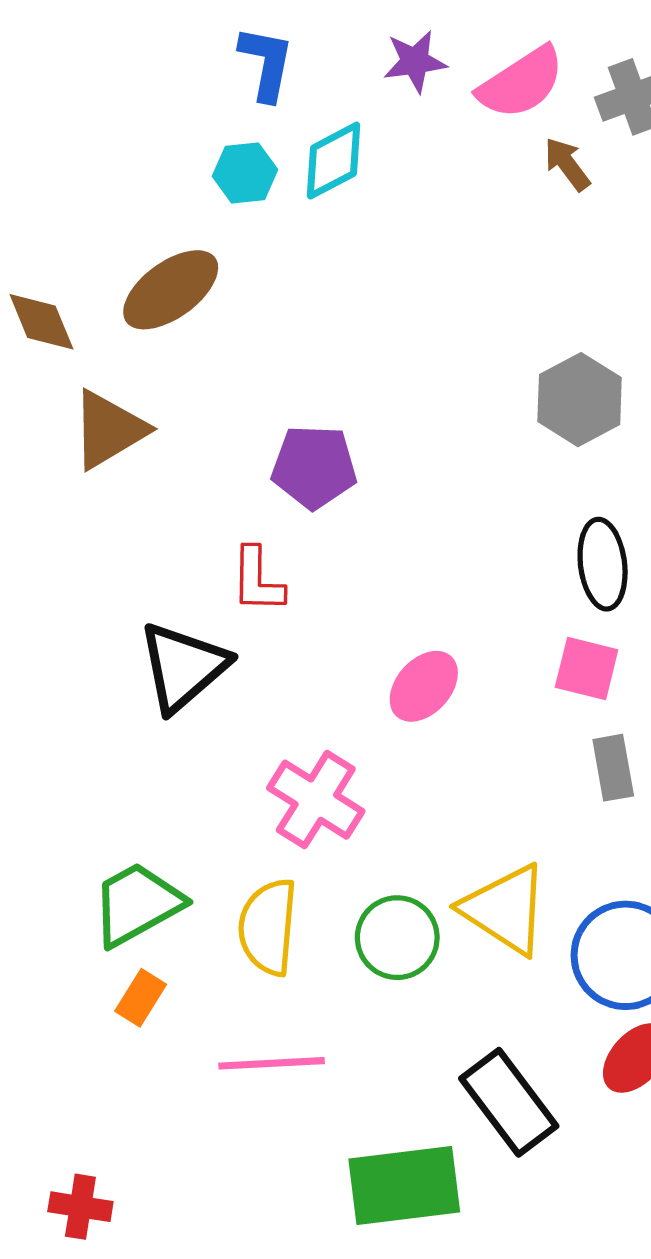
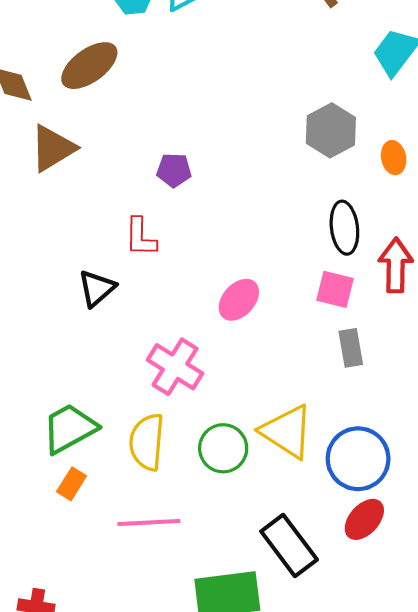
purple pentagon: (314, 467) -> (174, 170), size x0.7
black triangle: (183, 667) -> (97, 288), size x0.7

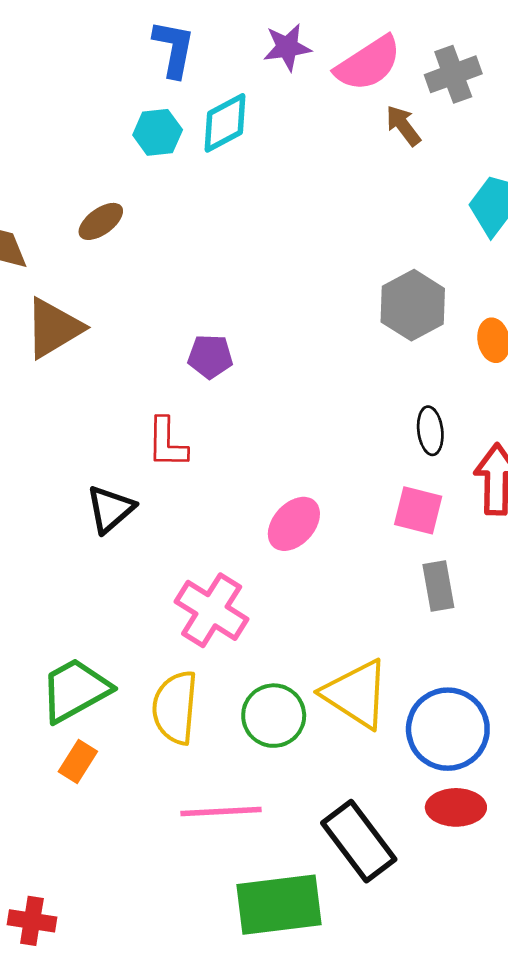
brown ellipse: (89, 66) -> (101, 221), size x0.6
black ellipse: (344, 228) -> (430, 431), size x0.7
red ellipse: (364, 519) -> (456, 807), turned 48
pink line: (149, 523) -> (221, 811), moved

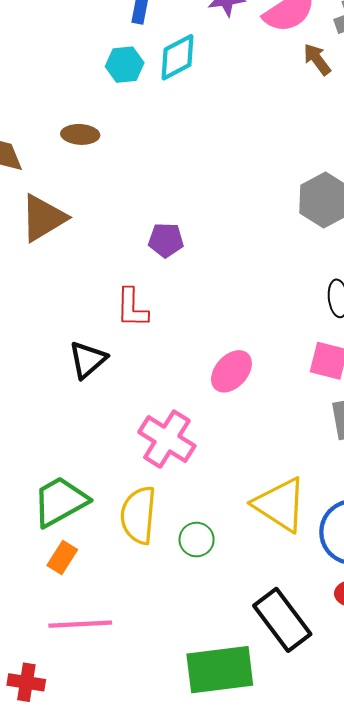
brown ellipse: (101, 221) -> (80, 134), turned 39
green circle: (274, 716) -> (197, 540), moved, size x0.7
pink line: (221, 811) -> (80, 624), moved

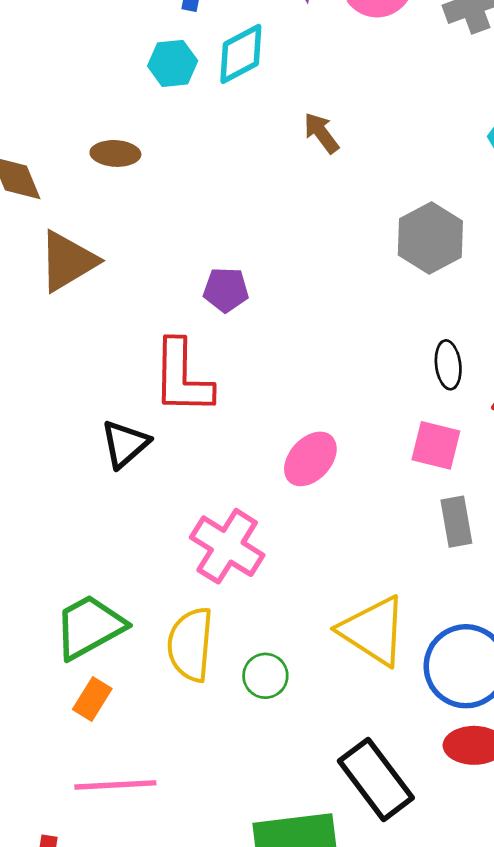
brown arrow: (317, 59) -> (321, 133), moved
red L-shape: (132, 308) -> (182, 377), size x1.5

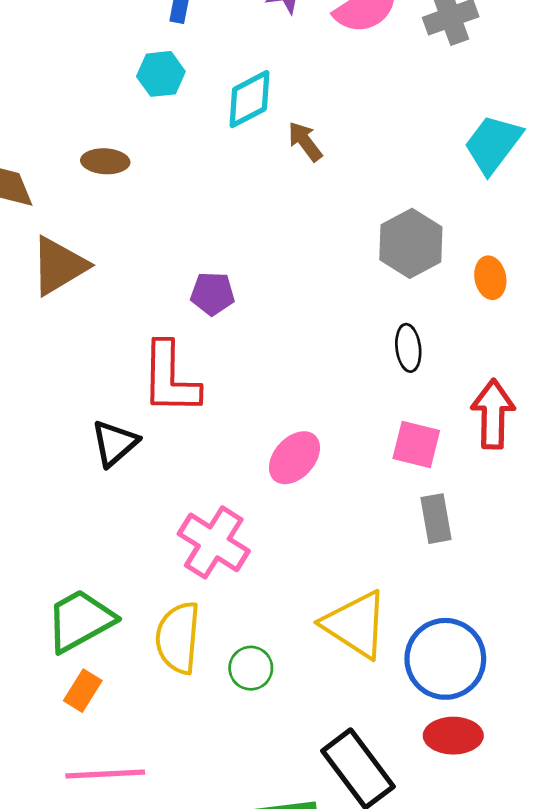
cyan diamond: (241, 54) -> (249, 99), moved
black ellipse: (448, 365) -> (408, 348), moved

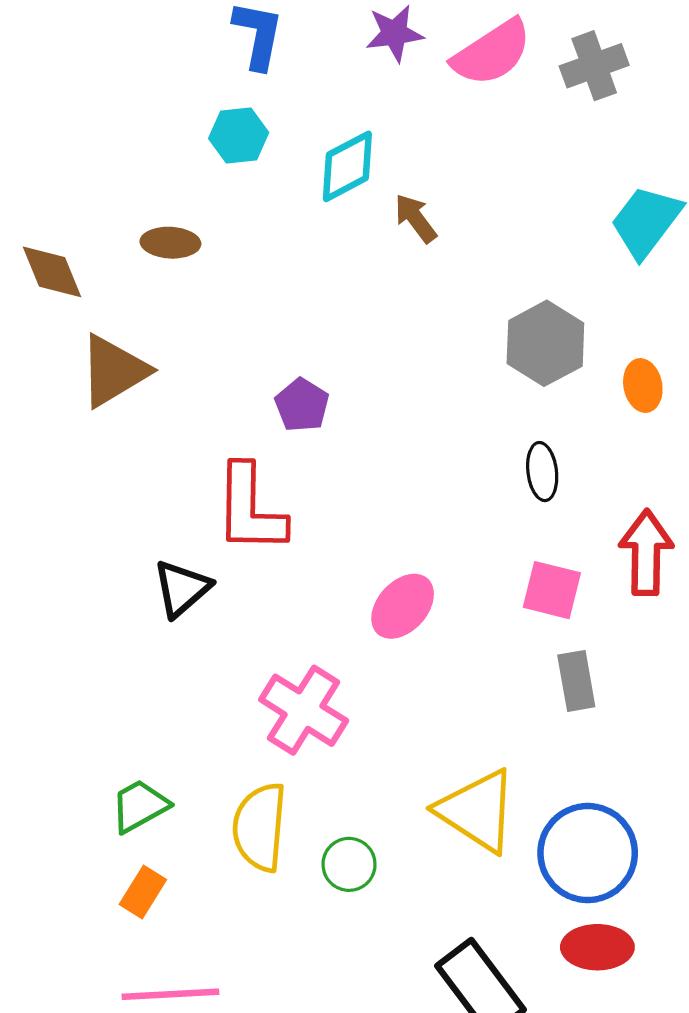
purple pentagon: (212, 294) -> (302, 405), turned 30
green trapezoid: (80, 620) -> (140, 806), size x0.7

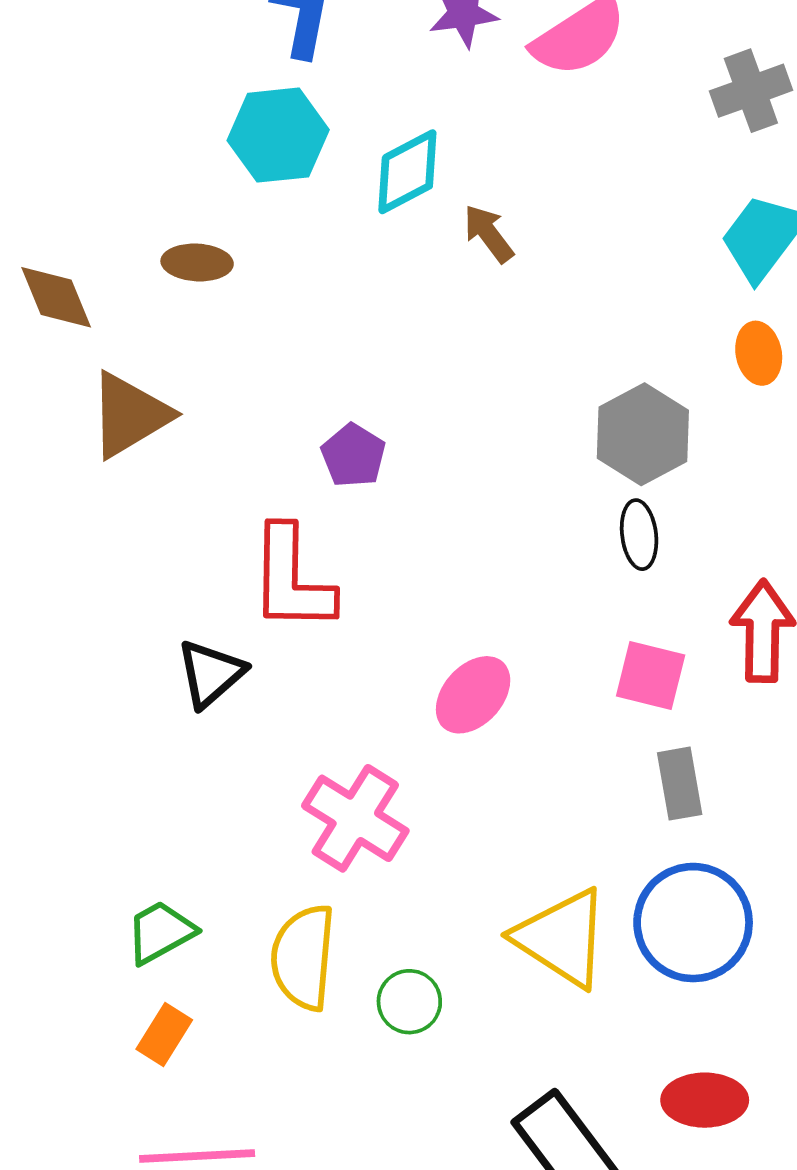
gray cross: (594, 66) -> (751, 91), moved
cyan hexagon: (239, 136) -> (278, 135), size x1.4
gray hexagon: (545, 343) -> (643, 434), moved
orange ellipse: (643, 385) -> (759, 353), moved
blue circle: (588, 853) -> (693, 923), moved

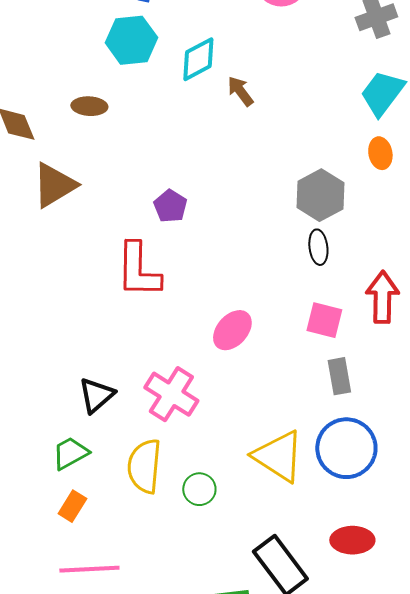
black triangle: (211, 674) -> (96, 395), moved

